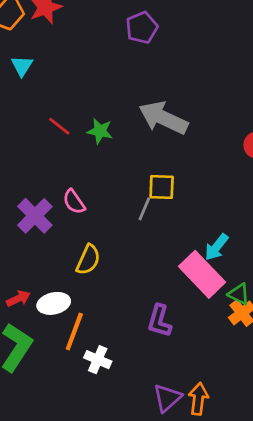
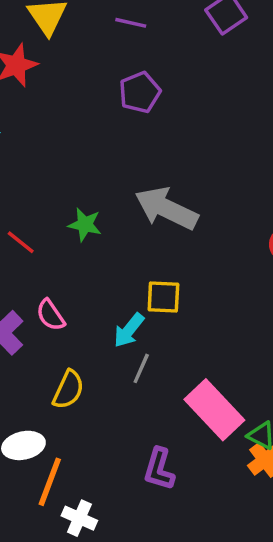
red line: (59, 126) -> (21, 242), moved
gray line: (144, 209) -> (141, 368), moved
cyan arrow: (217, 247) -> (129, 330), moved

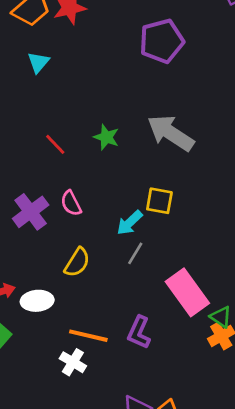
purple pentagon: (140, 92) -> (162, 41), size x1.4
orange line: (50, 482) -> (88, 336), moved, turned 75

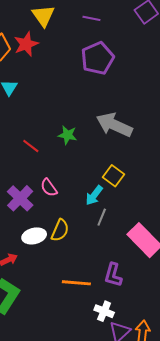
yellow square: (159, 201) -> (114, 176), turned 35
white ellipse: (37, 301) -> (34, 236), moved
white cross: (73, 362) -> (104, 311), moved

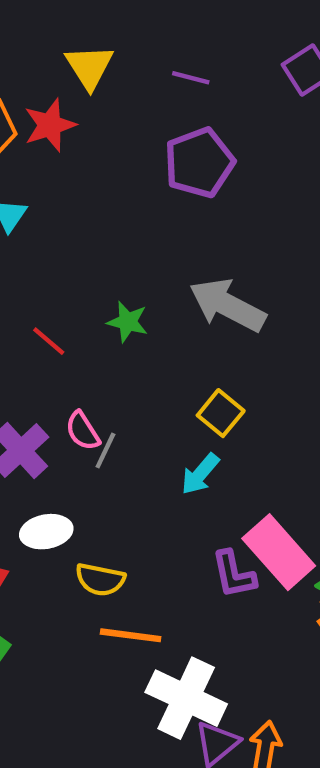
cyan arrow: (94, 195) -> (200, 474), moved
gray line: (102, 217) -> (105, 450), moved
yellow semicircle: (60, 230) -> (100, 580), moved, turned 75
purple L-shape: (113, 275) -> (234, 574), moved, turned -30
white cross: (104, 311) -> (186, 698), size x1.8

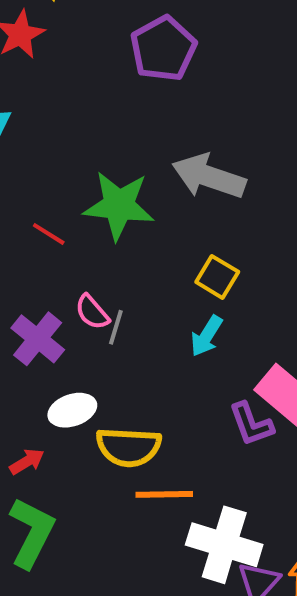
green star: (128, 322) -> (119, 205), size x1.8
yellow semicircle: (100, 580) -> (129, 447), size x1.4

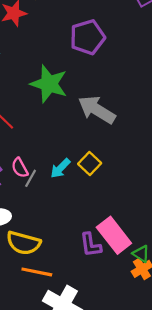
green star: (119, 205) -> (49, 84), moved
cyan arrow: (207, 336) -> (60, 168), moved

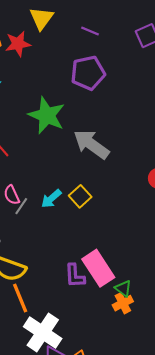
orange line: (37, 272) -> (20, 298), turned 52

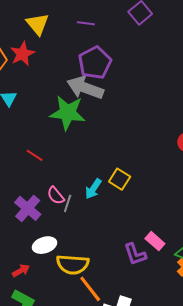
gray arrow: (91, 144) -> (85, 88), moved
pink rectangle: (98, 268) -> (155, 241), size x0.6

